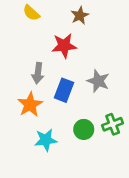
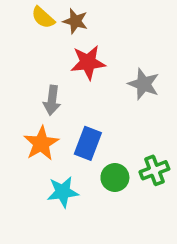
brown star: (80, 15) -> (75, 21), moved, turned -30
gray star: (98, 81) -> (144, 84), moved
blue rectangle: (64, 90) -> (88, 143), moved

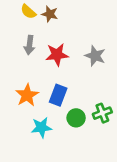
red star: (88, 62) -> (57, 55), moved
gray arrow: (52, 100) -> (29, 45), moved

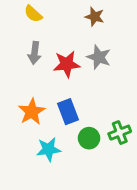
brown star: (50, 14) -> (95, 17), moved
gray star: (95, 56) -> (99, 57), moved
blue rectangle: (58, 95) -> (68, 112), turned -42

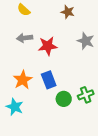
gray arrow: (35, 53) -> (25, 38), turned 77
gray star: (99, 57) -> (86, 41), moved
cyan star: (48, 149) -> (15, 107), moved, turned 30

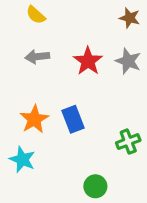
brown star: (68, 12) -> (130, 18), moved
red star: (48, 46) -> (88, 61), moved, turned -30
green circle: (64, 99) -> (95, 186), moved

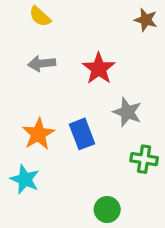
gray star: (128, 61) -> (127, 112), moved
green cross: (128, 142) -> (144, 159), turned 30

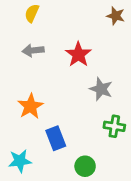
yellow semicircle: (40, 16) -> (32, 13), turned 72
blue rectangle: (82, 134) -> (56, 138), moved
cyan star: (25, 179) -> (20, 161), moved, turned -30

